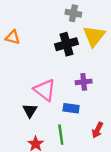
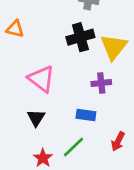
yellow triangle: (94, 36) -> (114, 47), moved
pink triangle: (45, 90) -> (42, 79), moved
green line: (61, 135) -> (73, 147), turned 54

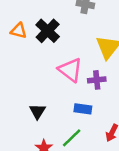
black cross: (80, 37) -> (48, 31), moved, turned -30
pink triangle: (42, 79) -> (70, 70), moved

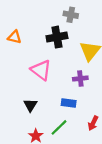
black cross: (48, 31) -> (57, 37), moved, turned 36
pink triangle: (70, 70) -> (41, 70), moved

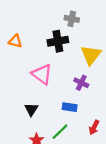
purple cross: (80, 78) -> (81, 83), turned 32

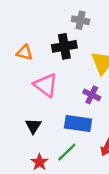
orange triangle: (15, 41) -> (25, 53), moved
blue rectangle: (70, 107) -> (78, 124), size x1.5

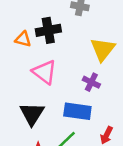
black cross: (64, 46) -> (48, 30), moved
black triangle: (33, 126) -> (32, 114), size x1.5

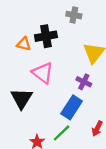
blue rectangle: (77, 111) -> (72, 107), turned -65
black triangle: (32, 114) -> (22, 98), moved

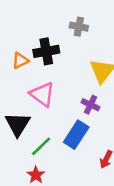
orange triangle: (24, 44) -> (20, 60), turned -40
green line: (62, 133) -> (41, 146), moved

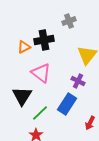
gray cross: (79, 27) -> (69, 21), turned -32

